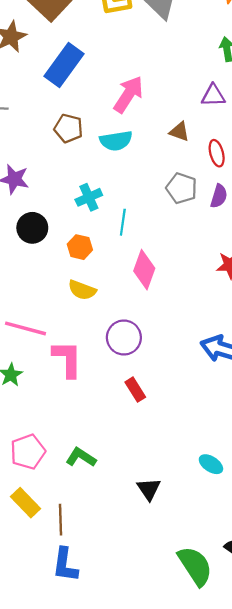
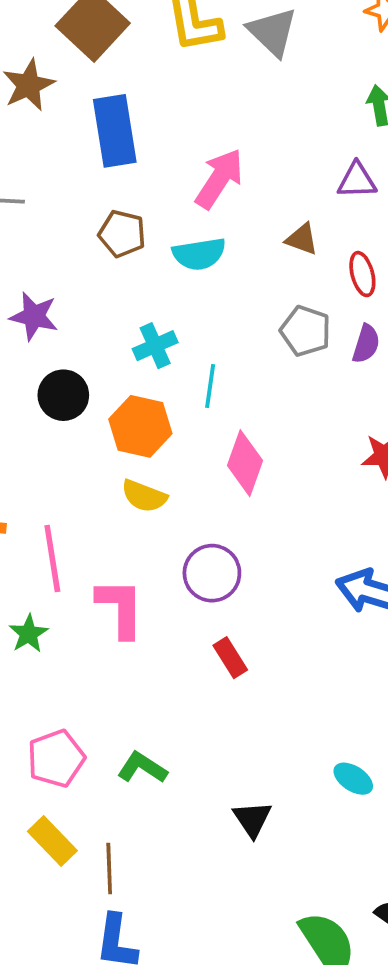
blue rectangle: (64, 65) -> (115, 131), turned -45
orange hexagon: (80, 247) -> (140, 426), size x1.5
pink line: (26, 328) -> (52, 558), turned 66

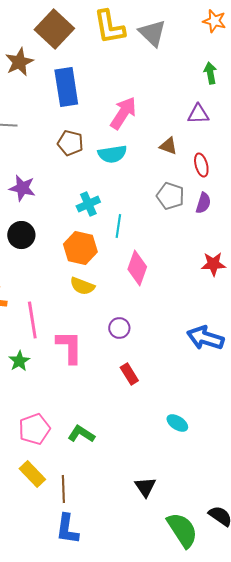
black circle: (63, 395) -> (21, 235), moved
purple circle: (212, 573) -> (119, 328), size x0.7
cyan ellipse: (353, 779) -> (177, 423), moved
black triangle: (252, 819) -> (145, 487), moved

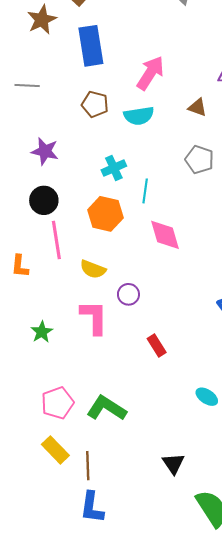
pink diamond: (137, 268) -> (165, 235), turned -36
yellow semicircle: (82, 286) -> (93, 269), moved
pink line: (32, 320) -> (56, 240), moved
purple circle: (119, 328) -> (128, 294), moved
green L-shape: (81, 434) -> (107, 408), size x1.4

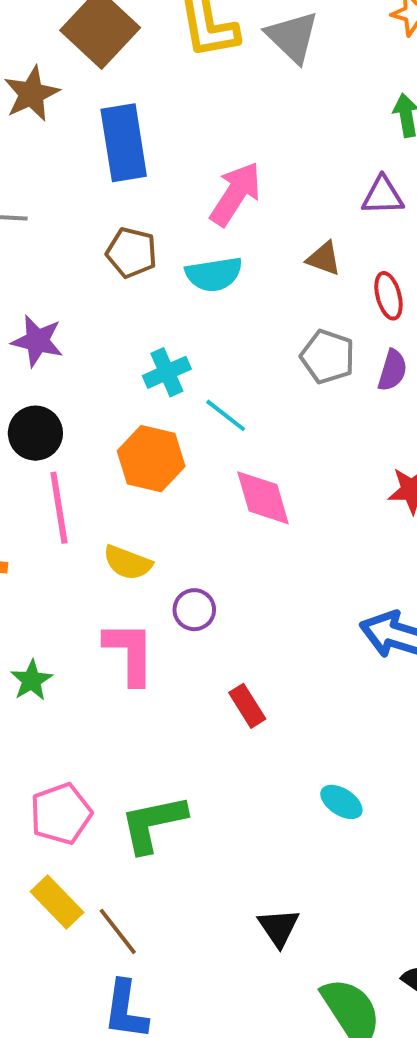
cyan line: (145, 191) -> (226, 415), turned -60
green L-shape: (107, 408) -> (153, 824), turned -45
brown line: (88, 466) -> (118, 931), turned -36

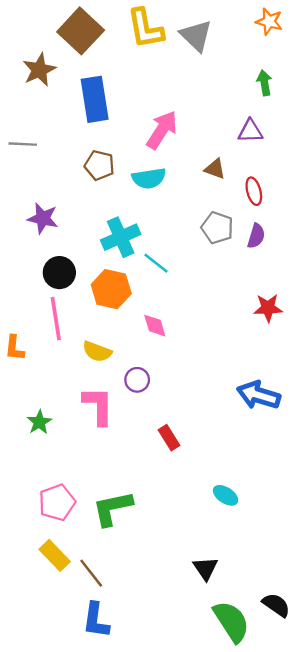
cyan cross: (167, 372) -> (121, 237), size x1.4
black circle: (35, 433) -> (59, 273), moved
pink diamond: (263, 498) -> (155, 326), moved, size x0.7
black triangle: (279, 927) -> (205, 568), moved

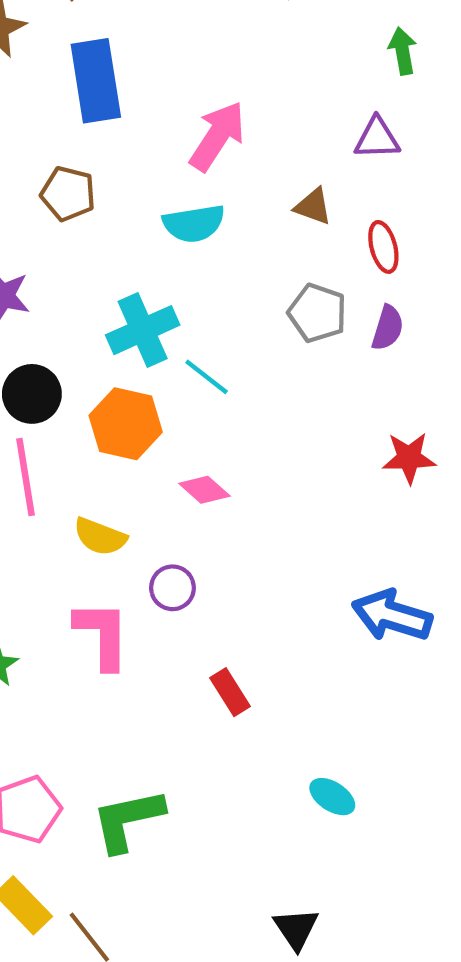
brown pentagon: (99, 165) -> (68, 194), moved
pink diamond: (155, 326) -> (204, 490), turned -32

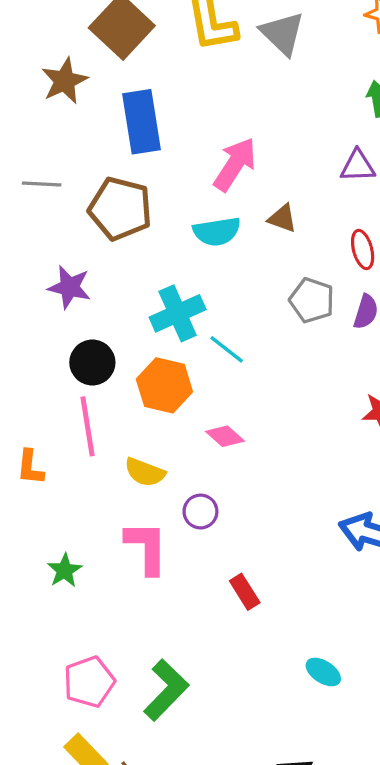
brown pentagon: (68, 194) -> (120, 209), size x1.5
brown triangle: (313, 206) -> (282, 218), moved
green L-shape: (128, 820) -> (166, 690), turned 146

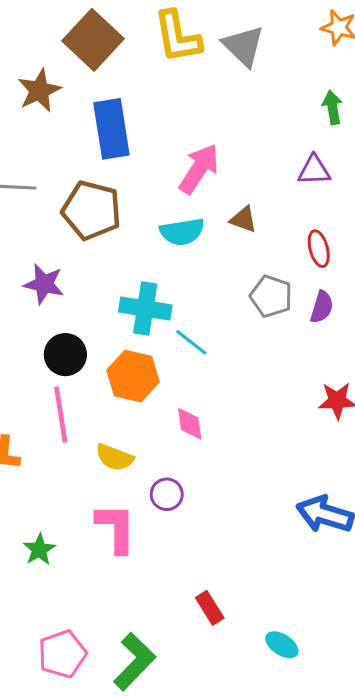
cyan cross: (178, 313) -> (145, 309), turned 33
pink diamond: (225, 436) -> (190, 424), turned 40
red rectangle: (245, 592) -> (210, 608), moved

